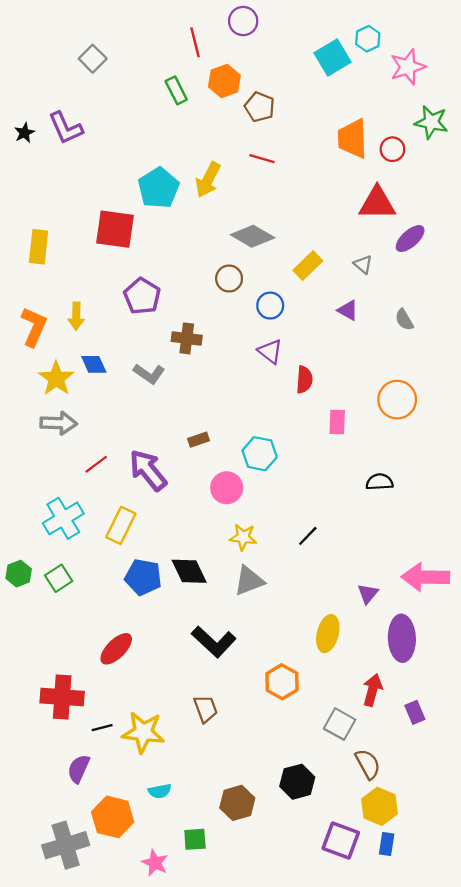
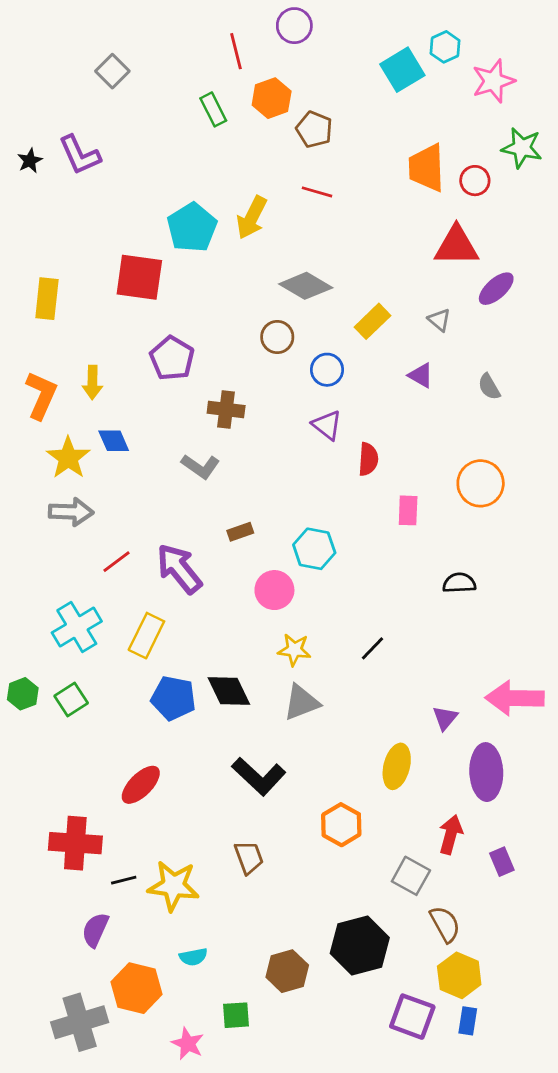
gray L-shape: (149, 374) -> (200, 466), moved
black hexagon: (297, 782) -> (360, 945), size x1.4

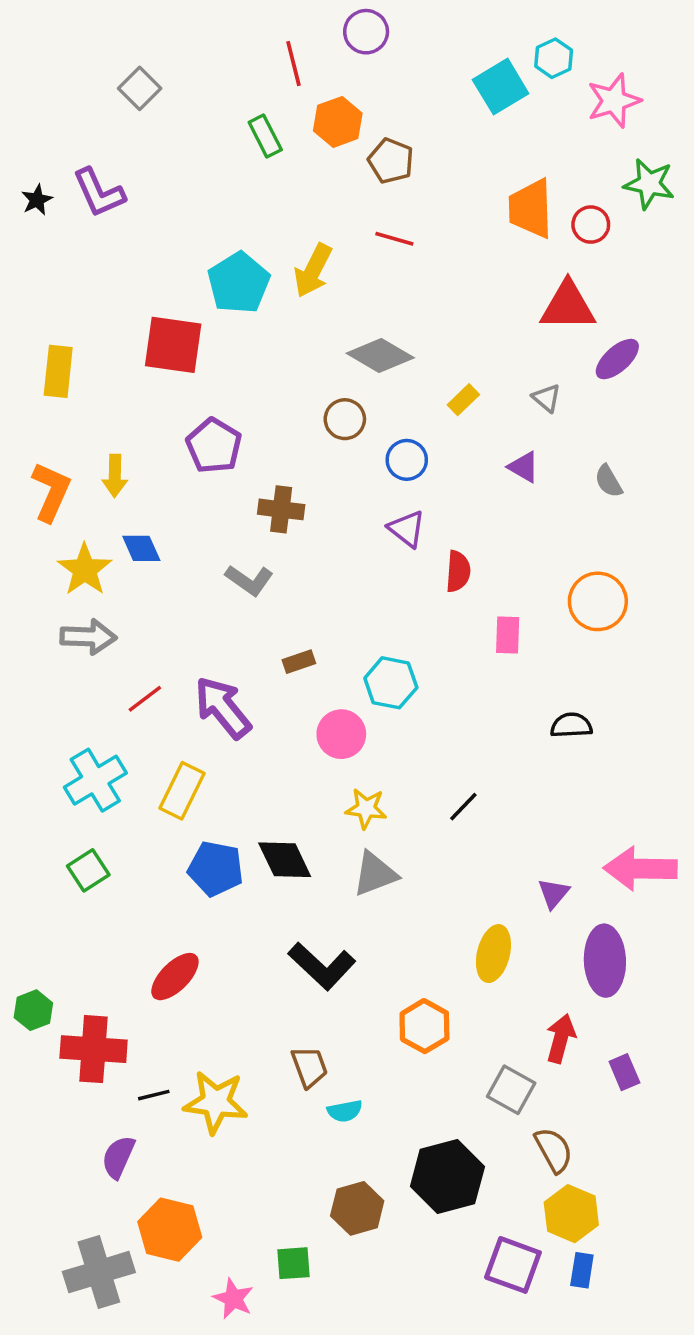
yellow rectangle: (373, 321) -> (463, 400), size x0.7
green hexagon: (23, 694) -> (33, 1010), moved
cyan semicircle: (193, 957) -> (345, 1111), moved

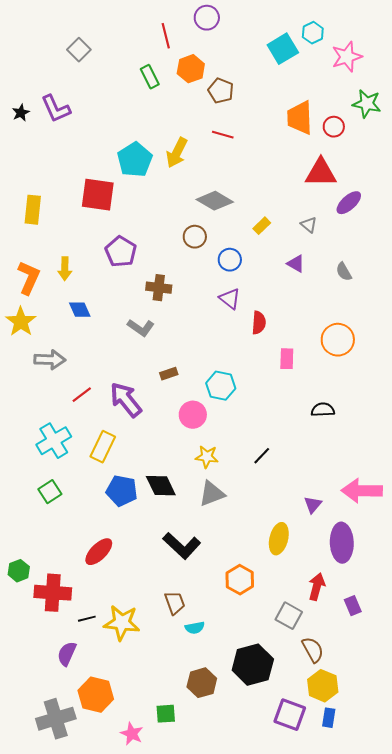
yellow star: (85, 570) -> (21, 322), moved

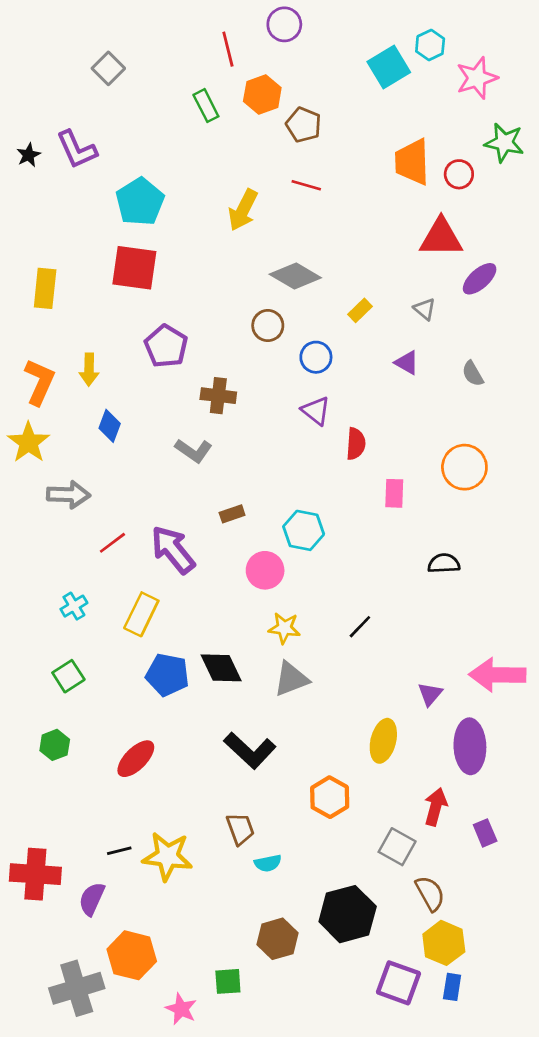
cyan pentagon: (135, 160) -> (140, 202), moved
blue diamond: (80, 310) -> (110, 426), turned 45
cyan cross: (54, 441) -> (74, 606), size x0.6
green hexagon: (19, 571) -> (55, 745), moved
red cross: (53, 593) -> (35, 874), moved

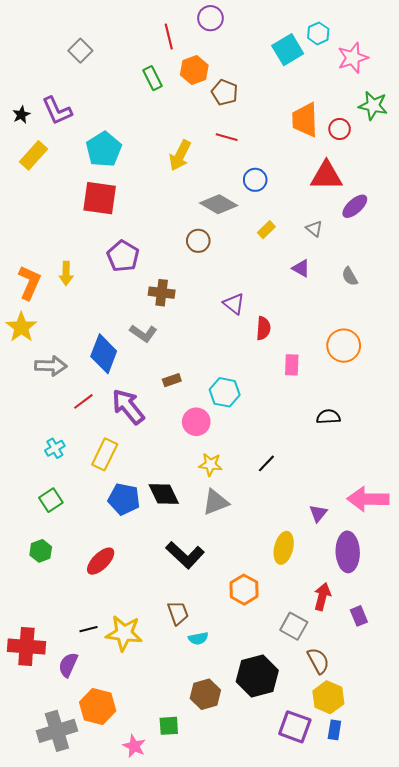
yellow rectangle: (45, 288) -> (34, 155), moved, turned 36
blue circle: (316, 357) -> (255, 180), moved
blue diamond: (110, 426) -> (104, 354), moved, size x1.6

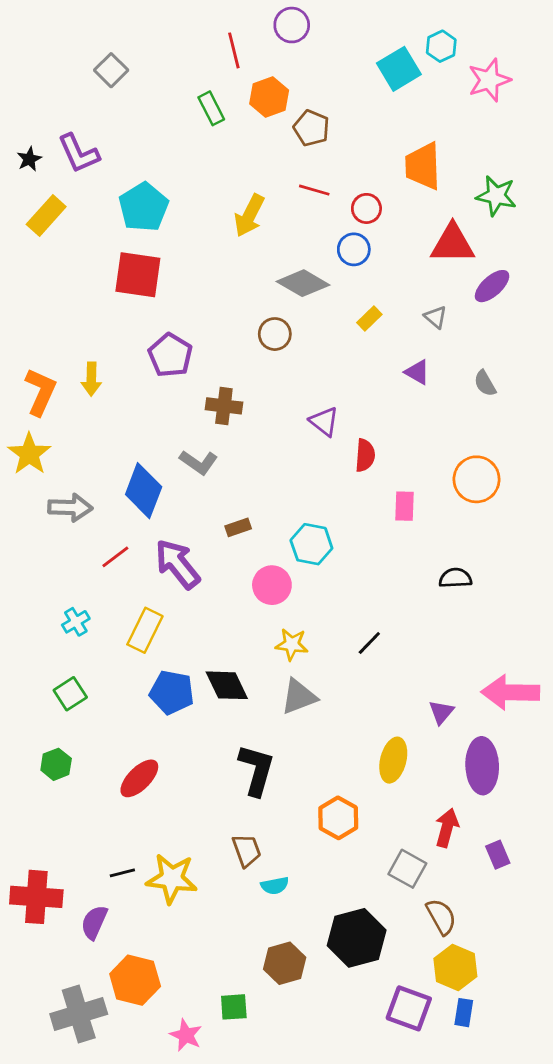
green star: (373, 106) -> (496, 196), moved
red circle: (340, 129) -> (366, 208), moved
black L-shape: (185, 555) -> (256, 770), turned -117

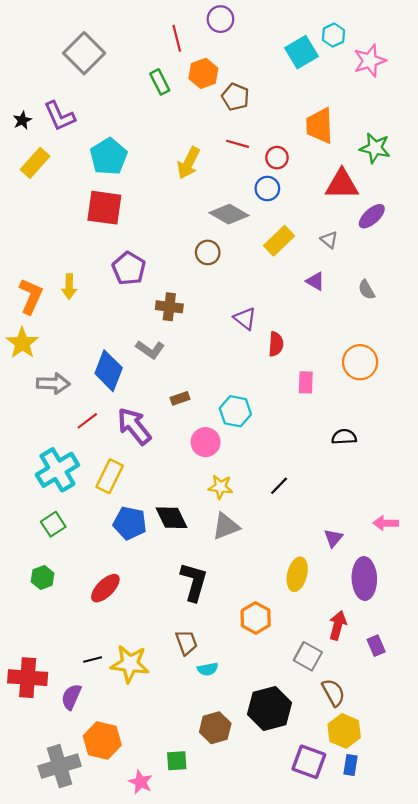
gray square: (111, 70) -> (84, 53), size x1.6
yellow rectangle: (369, 318) -> (279, 241), size x1.6
cyan cross: (76, 622) -> (57, 470), size x2.0
pink arrow: (510, 692) -> (386, 523), size x0.6

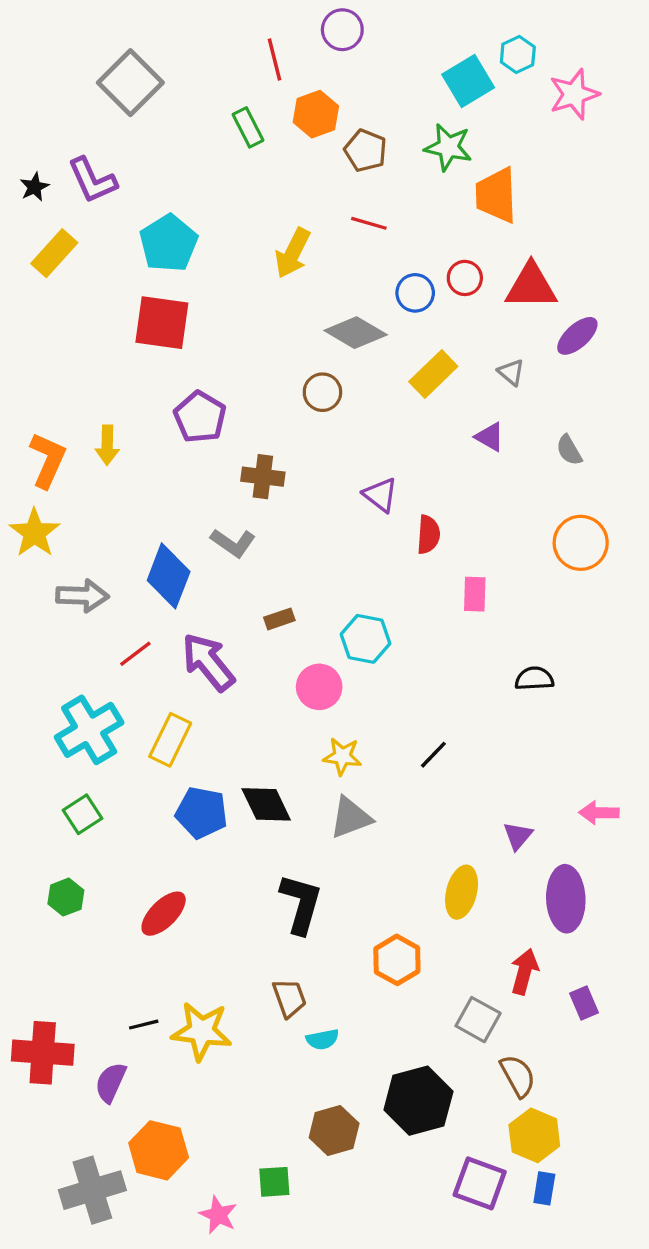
green star: (375, 148) -> (448, 147), moved
red circle: (277, 158) -> (465, 278), moved
orange circle: (360, 362) -> (581, 543), moved

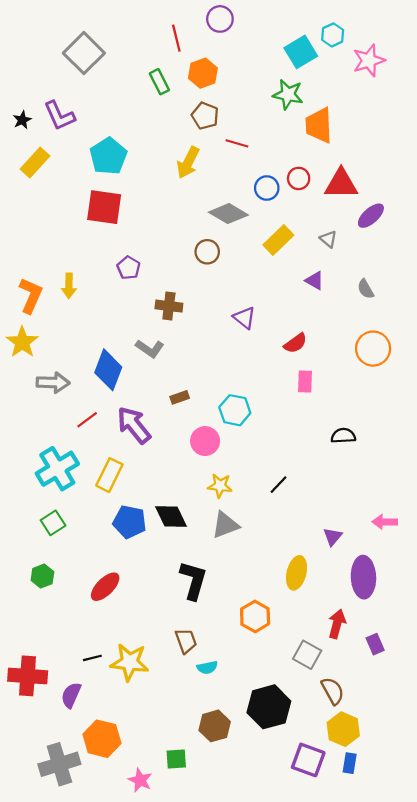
brown pentagon: (366, 151) -> (205, 116), moved
purple pentagon: (200, 417) -> (129, 268), size x0.7
red semicircle: (428, 535) -> (295, 343), moved, turned 50

